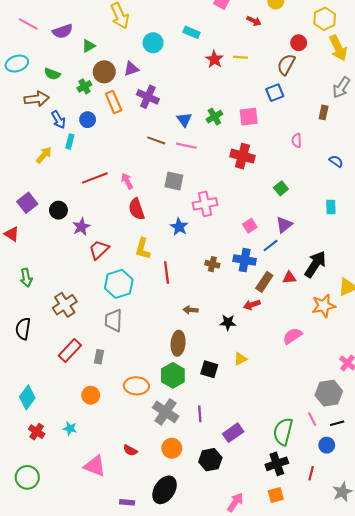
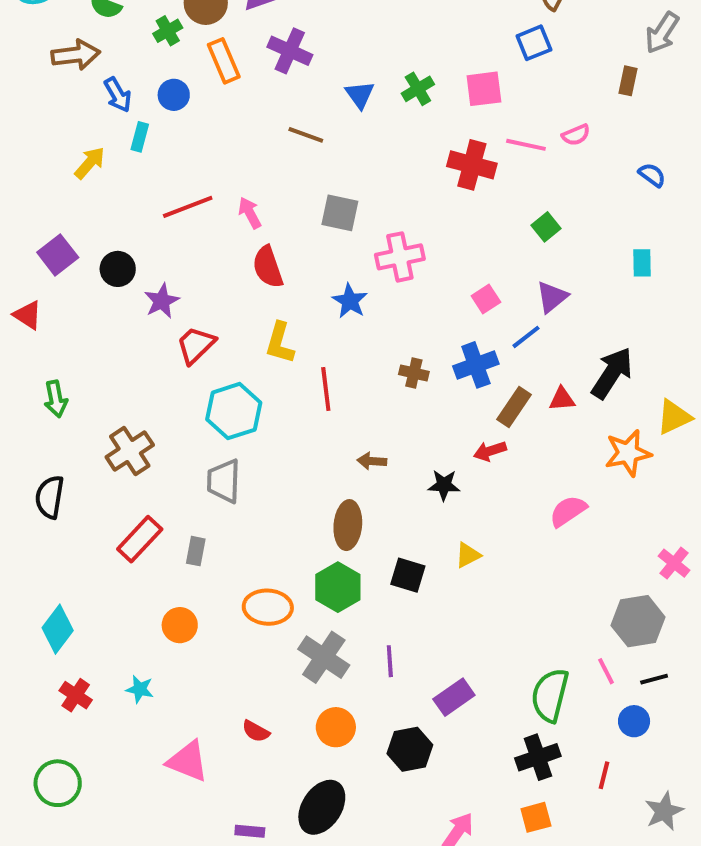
pink semicircle: (297, 140) -> (576, 135), turned -112
pink line: (186, 146) -> (526, 145), moved
blue cross: (245, 260) -> (476, 365), turned -30

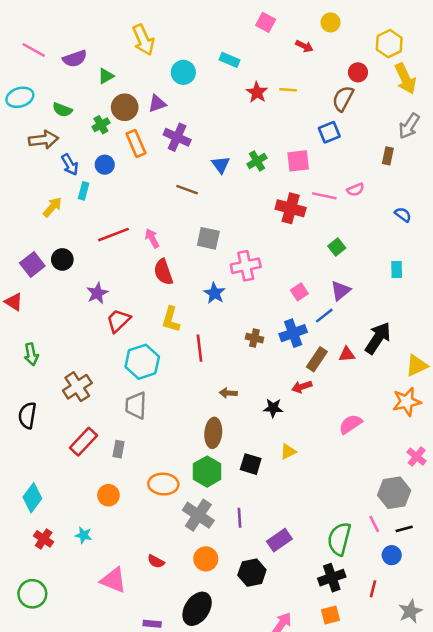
black circle: (118, 269) -> (62, 259), moved
orange star: (628, 453) -> (407, 402), moved

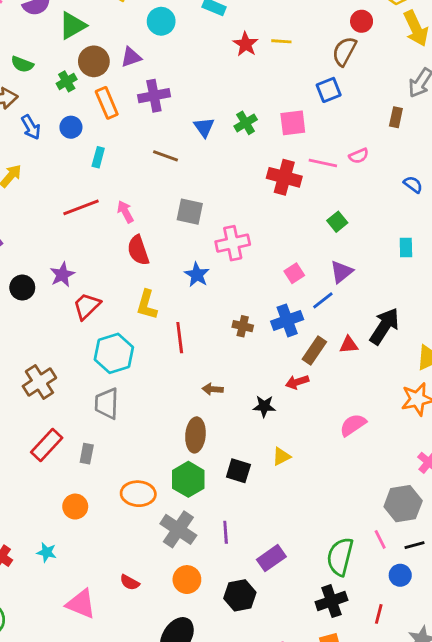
green triangle: (106, 76) -> (72, 26), size x1.5
purple cross: (177, 137) -> (154, 96), turned -35
cyan rectangle: (84, 191) -> (98, 157), moved
black circle: (62, 259) -> (22, 288), moved

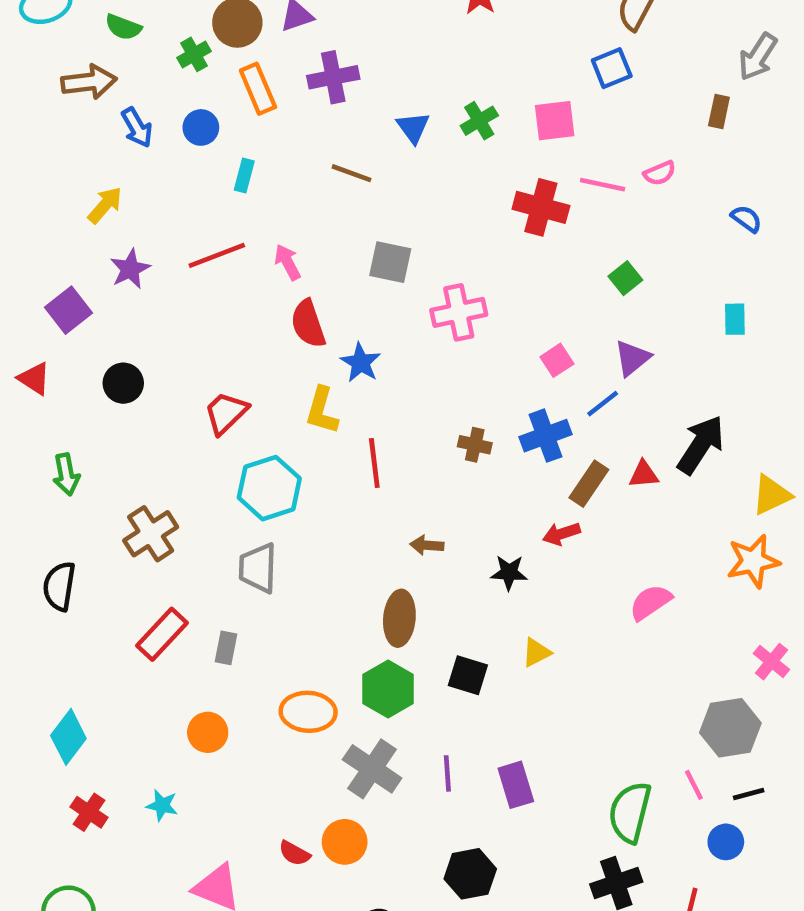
purple star: (62, 275) -> (130, 269), moved
blue star: (197, 275) -> (361, 363), moved
purple rectangle: (271, 558) -> (516, 785), moved, turned -72
orange circle: (187, 580) -> (345, 842), moved

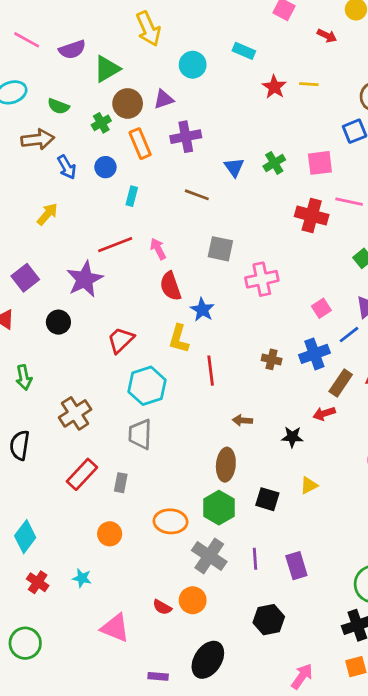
purple star: (130, 269) -> (85, 279), moved, size x1.5

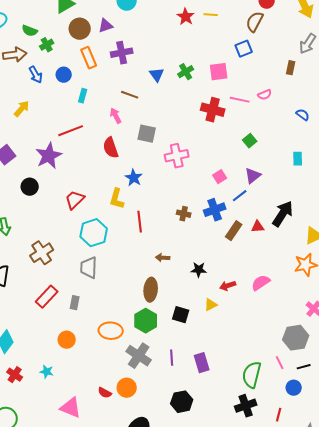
green cross: (101, 123) -> (47, 45), moved
pink arrow: (158, 249) -> (116, 116), moved
red semicircle: (171, 286) -> (111, 148), moved
red arrow: (324, 413) -> (228, 286), moved

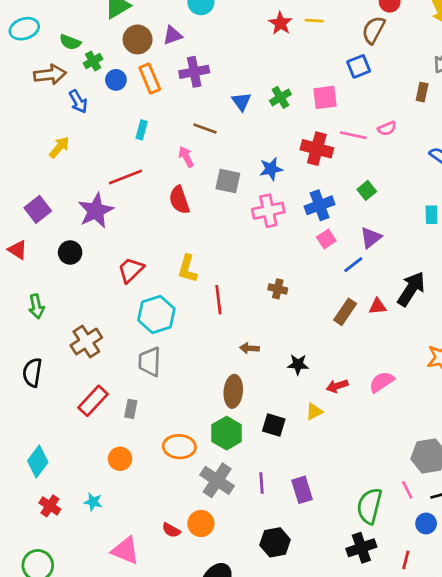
blue circle: (64, 75) -> (116, 80), moved
blue star: (134, 178) -> (271, 169), moved, turned 30
blue cross: (215, 210) -> (320, 205), moved

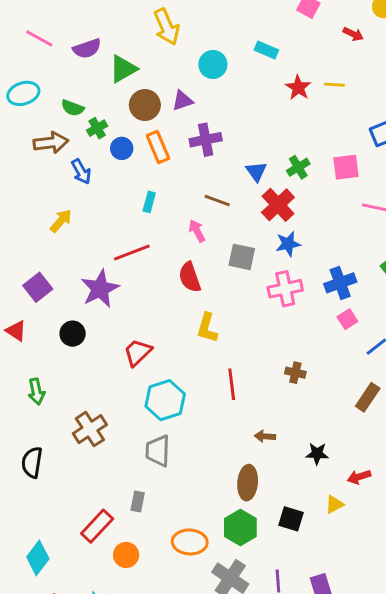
red cross: (317, 149) -> (278, 205), moved, turned 32
yellow L-shape: (187, 269) -> (207, 328), moved
red rectangle: (93, 401) -> (97, 526), moved

